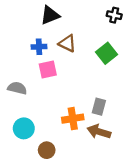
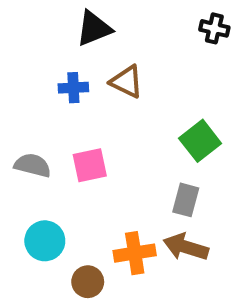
green square: (107, 53) -> (200, 141), moved
pink square: (48, 70) -> (90, 165), moved
orange cross: (73, 119) -> (135, 253), moved

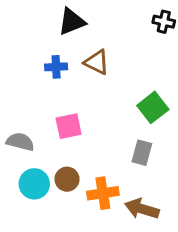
gray semicircle: (33, 165) -> (20, 142), moved
brown arrow: (186, 247) -> (142, 209), moved
brown circle: (88, 282) -> (67, 179), moved

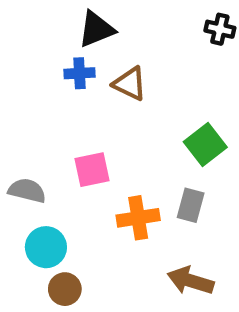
blue cross: (56, 67) -> (79, 73), moved
brown circle: (67, 179) -> (65, 289), moved
orange cross: (103, 193) -> (138, 218), moved

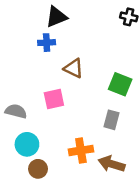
brown triangle: (130, 84) -> (74, 68), moved
green square: (205, 144) -> (120, 84), turned -30
orange cross: (138, 218) -> (81, 150), moved

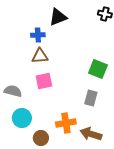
black triangle: (56, 17) -> (58, 17), moved
brown triangle: (74, 68) -> (40, 56), moved, turned -30
brown circle: (38, 169) -> (41, 138), moved

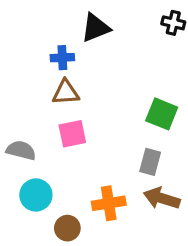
brown arrow: (91, 134) -> (162, 198), moved

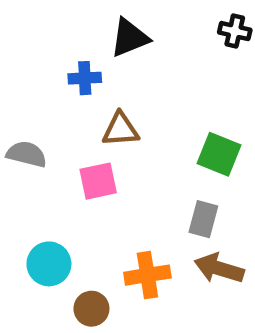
brown triangle: (66, 92) -> (121, 130), moved
gray semicircle: (21, 150) -> (27, 154), moved

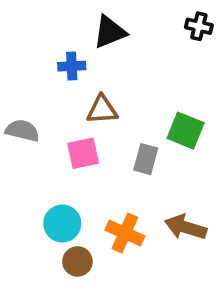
gray rectangle: (203, 219) -> (146, 159), moved
cyan circle: (49, 264) -> (62, 224), moved
orange cross: (147, 275) -> (125, 233), turned 33

